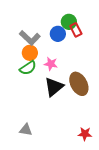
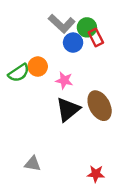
gray L-shape: (30, 38) -> (62, 24), moved
green semicircle: (28, 68) -> (19, 73), moved
red star: (85, 134) -> (96, 174), moved

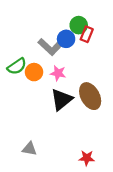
gray L-shape: (62, 24) -> (50, 47), moved
red rectangle: (96, 37) -> (87, 34), turned 49
orange circle: (38, 67) -> (34, 72), moved

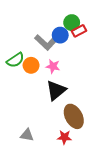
red rectangle: (87, 34) -> (79, 31), turned 40
brown ellipse: (90, 96) -> (74, 116), moved
red star: (87, 158) -> (64, 137), moved

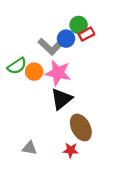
pink star: (53, 66) -> (58, 73), size x1.6

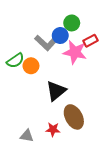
red rectangle: (87, 34) -> (91, 41), moved
pink star: (58, 73) -> (75, 52), moved
red star: (71, 150) -> (53, 129), moved

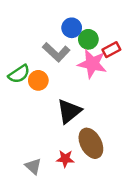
green circle: (72, 23) -> (88, 39), moved
blue circle: (60, 36) -> (72, 28), moved
gray triangle: (27, 136) -> (33, 166), turned 32

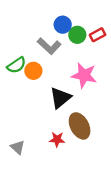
red rectangle: (111, 50) -> (98, 35), moved
pink star: (92, 64) -> (84, 75), moved
gray triangle: (33, 166) -> (18, 147), moved

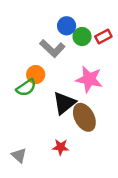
green semicircle: (17, 65) -> (26, 88), moved
brown ellipse: (80, 126) -> (84, 117), moved

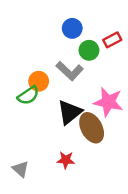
green circle: (82, 37) -> (89, 50), moved
gray L-shape: (52, 48) -> (70, 71), moved
pink star: (89, 79) -> (108, 102), moved

